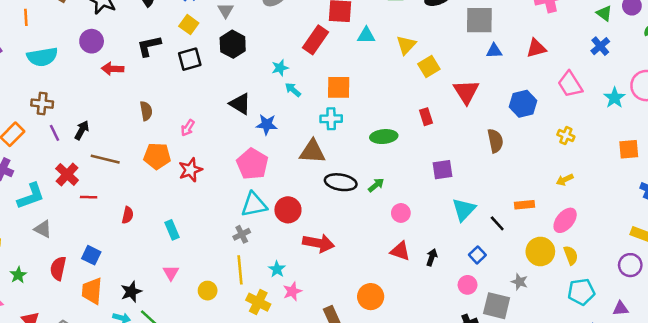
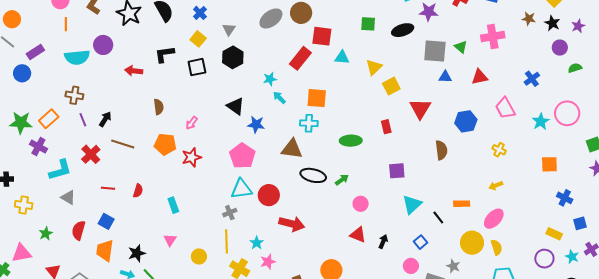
green triangle: (604, 13) -> (461, 47), moved
purple circle: (92, 41) -> (103, 45), moved
red line: (89, 197) -> (108, 188), moved

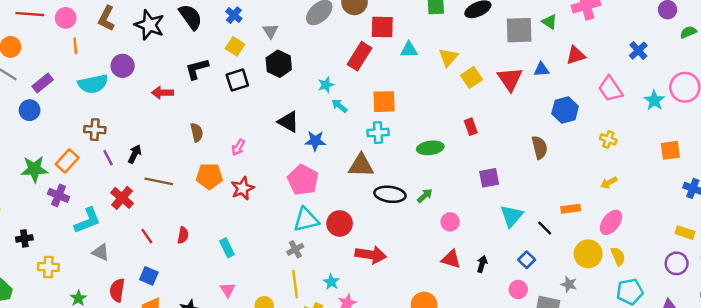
blue triangle: (445, 77) -> (541, 69), moved
red triangle: (420, 109) -> (510, 79), moved
red line: (108, 188) -> (147, 236), turned 56

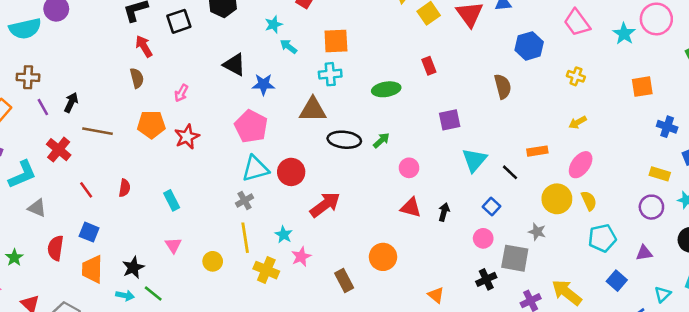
red arrow: (162, 93) -> (144, 46), moved, turned 60
red arrow: (371, 255) -> (325, 205), turned -44

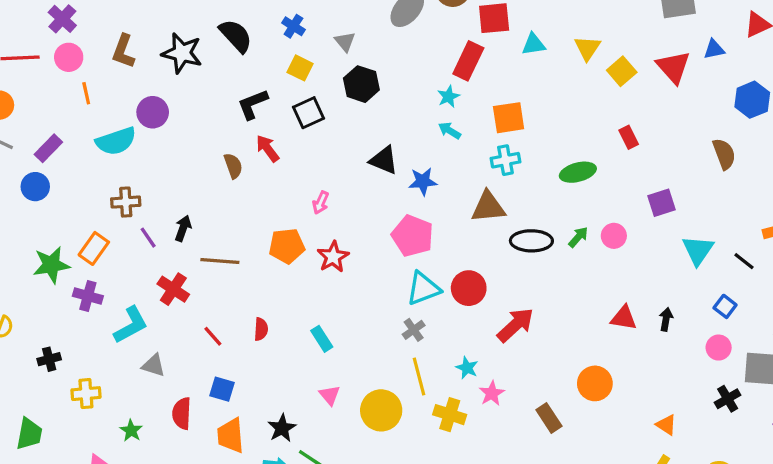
cyan star: (274, 24) -> (448, 97), moved
brown semicircle: (137, 78) -> (233, 166), moved
pink circle: (409, 168) -> (614, 236), moved
yellow circle: (213, 261) -> (381, 410), size x1.6

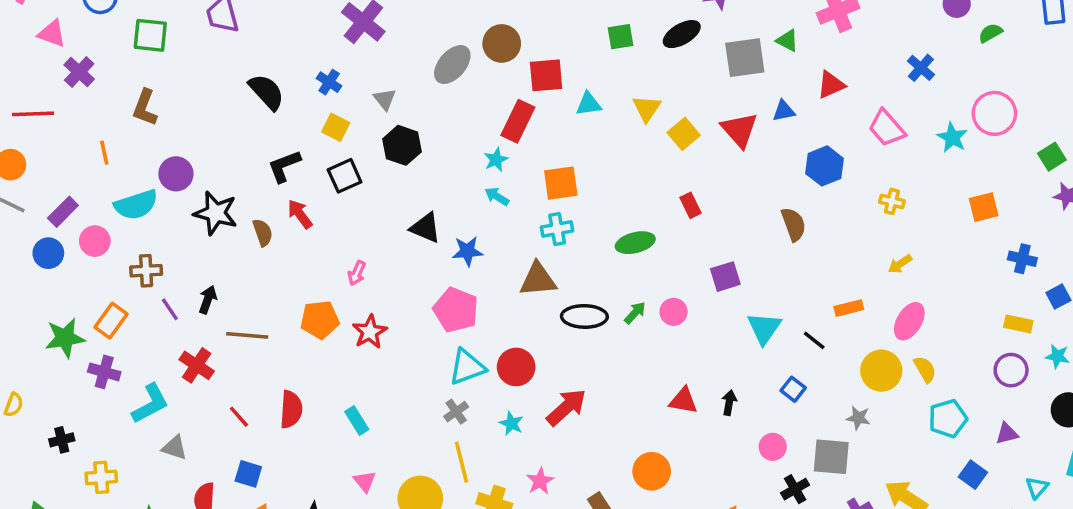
black star: (182, 53) -> (216, 213), moved
pink circle: (69, 57) -> (95, 241), moved
red semicircle: (261, 329) -> (291, 409), size x1.5
pink circle: (719, 348) -> (773, 447), moved
cyan star: (467, 368) -> (511, 423), moved

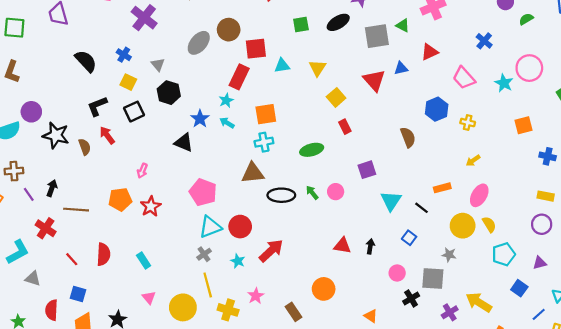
yellow square: (684, 134) -> (336, 97), moved
blue hexagon: (824, 166) -> (437, 109), moved
blue star: (467, 251) -> (200, 119), moved, turned -30
green arrow: (635, 313) -> (312, 193), turned -80

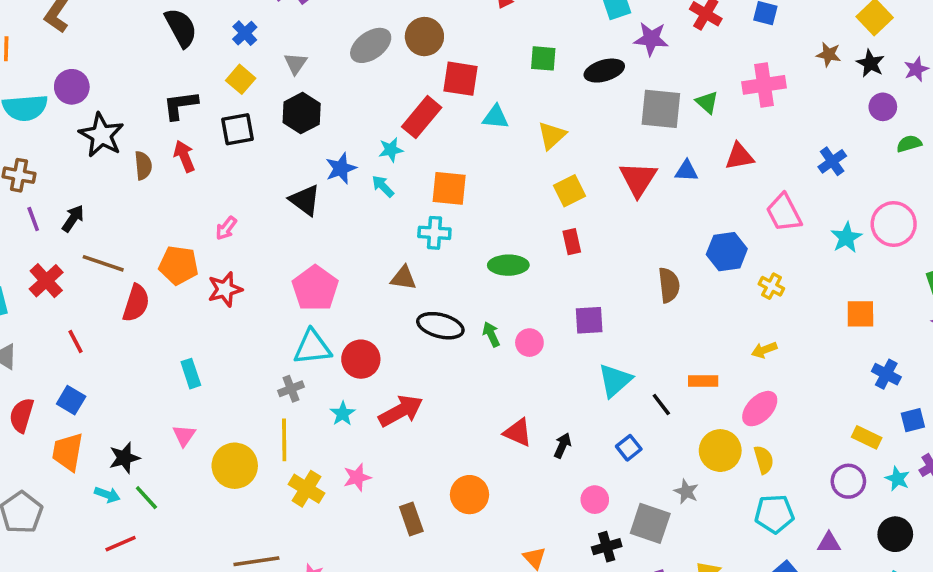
brown triangle: (253, 173) -> (403, 278), size x0.7
red semicircle: (103, 254) -> (136, 303), moved

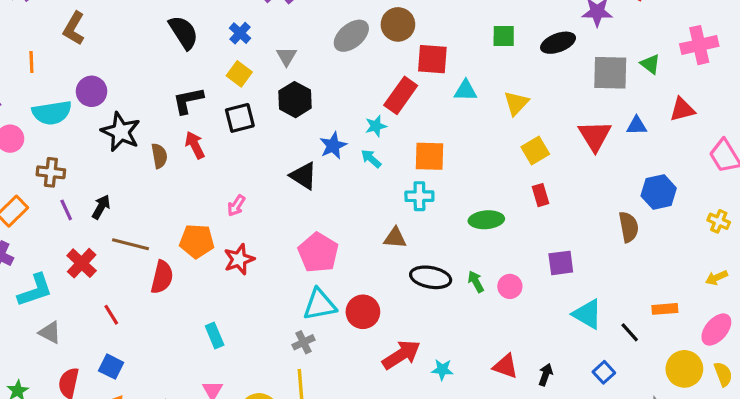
blue hexagon: (727, 252) -> (659, 192), moved
cyan triangle: (615, 380) -> (587, 314), turned -44
cyan star: (343, 414) -> (442, 370), moved, turned -30

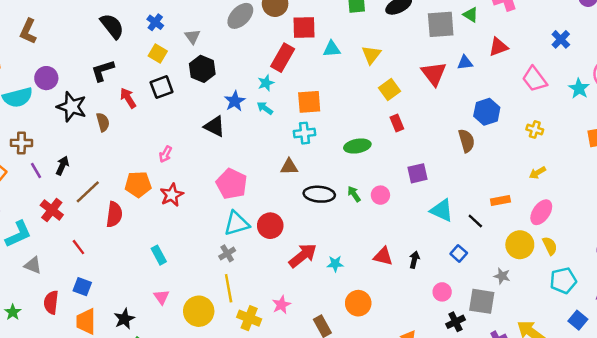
black L-shape: (188, 100) -> (103, 71), moved
red arrow: (195, 145) -> (128, 98), moved
brown line: (130, 244) -> (88, 192), turned -52

